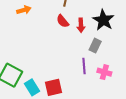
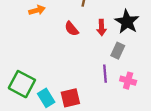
red semicircle: (63, 21) -> (72, 29), moved

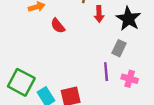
red arrow: (102, 28) -> (99, 14), moved
red semicircle: (72, 29) -> (58, 26), moved

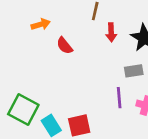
gray rectangle: (119, 48) -> (134, 71), turned 56

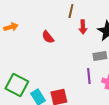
orange arrow: (41, 24) -> (11, 27), moved

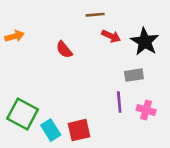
brown line: (71, 11) -> (95, 15), turned 72
red arrow: (83, 27) -> (111, 36), turned -64

